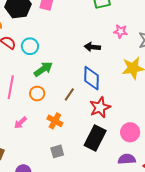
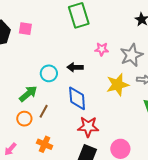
cyan circle: (30, 46) -> (49, 73), moved
brown line: (69, 94) -> (44, 111), moved
red star: (100, 107) -> (88, 127), turned 30

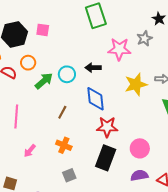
pink star: (102, 49) -> (119, 49), size x1.6
gray star: (132, 55) -> (145, 39), moved, size x0.7
green arrow: (28, 94) -> (44, 81), moved
orange circle: (24, 119) -> (28, 63), moved

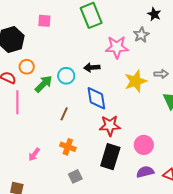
pink square: (43, 30) -> (44, 21), moved
pink line: (16, 116) -> (17, 102), moved

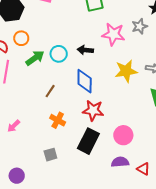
orange cross: (68, 147) -> (58, 120), moved

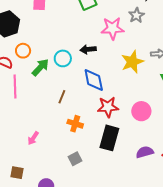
pink circle: (123, 135) -> (141, 111), moved

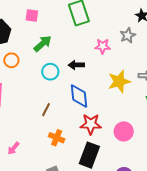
pink star: (112, 28) -> (103, 46), size x0.7
green arrow: (40, 67) -> (43, 44), moved

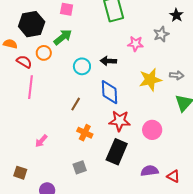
green arrow: (43, 44) -> (63, 37), moved

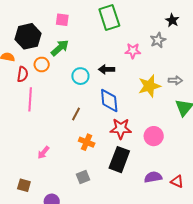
red semicircle: (24, 62) -> (23, 74), turned 70

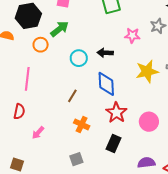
red semicircle: (23, 74) -> (19, 111), moved
red star: (121, 129) -> (116, 113), turned 30
black rectangle: (119, 160) -> (113, 143), size x0.7

